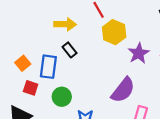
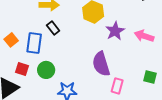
red square: (31, 88) -> (22, 69), moved
purple semicircle: (123, 90) -> (101, 64), turned 125

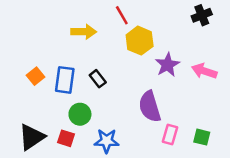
black rectangle: (53, 28) -> (98, 79), moved
red square: (22, 69) -> (66, 138), moved
green square: (150, 77) -> (202, 137), moved

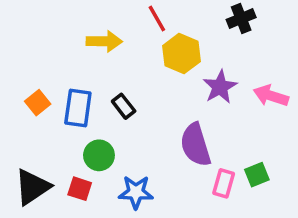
black cross: (202, 15) -> (241, 18), moved
green square: (202, 137) -> (257, 175), moved, turned -36

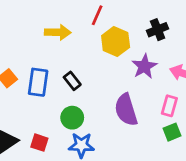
red line: (157, 18) -> (97, 15), turned 54
black cross: (241, 18) -> (158, 30), moved
green circle: (99, 155) -> (72, 118), moved
pink rectangle: (224, 183) -> (169, 106), moved

